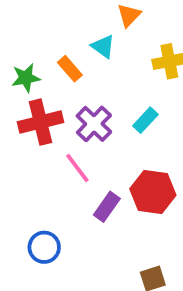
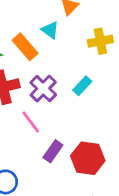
orange rectangle: (70, 69) -> (25, 47), size x1.4
red hexagon: (153, 192) -> (88, 158), moved

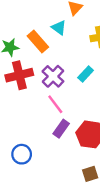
pink line: (31, 122) -> (55, 104), moved

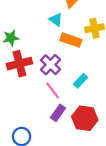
orange rectangle: (38, 41) -> (71, 40), moved, turned -30
cyan rectangle: (86, 74) -> (81, 81), moved

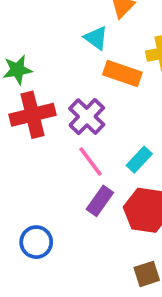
cyan rectangle: (81, 81) -> (139, 160), moved

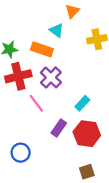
orange rectangle: (122, 74) -> (42, 49), moved
pink line: (91, 162) -> (36, 103), moved

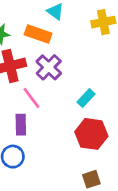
purple rectangle: (59, 128) -> (21, 125), moved, turned -36

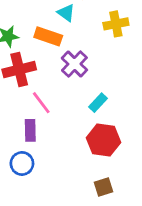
purple cross: (49, 67) -> (74, 64), moved

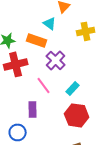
pink line: (41, 103) -> (44, 85), moved
purple rectangle: (30, 130) -> (33, 109), moved

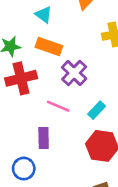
cyan triangle: (50, 23) -> (44, 15), moved
pink line: (44, 85) -> (58, 106), turned -30

